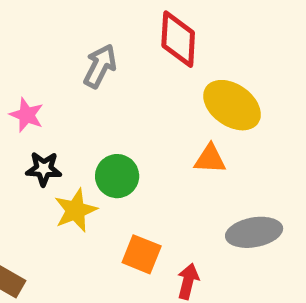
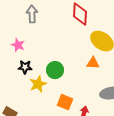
gray arrow: (100, 66) -> (32, 14), moved, turned -30

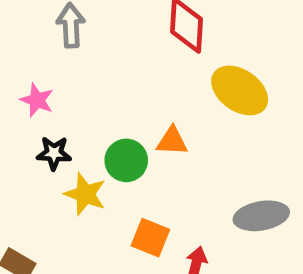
orange triangle: (93, 63) -> (172, 141), moved
yellow star: (38, 84) -> (85, 194), turned -30

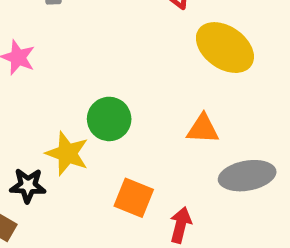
orange triangle: (172, 141) -> (203, 129), moved
black star: (54, 153) -> (28, 186), moved

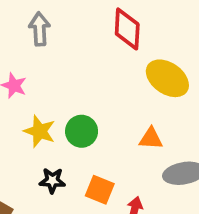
yellow star: (67, 153) -> (40, 131), moved
black star: (28, 186) -> (52, 181), moved

